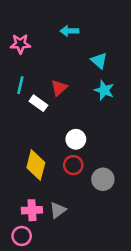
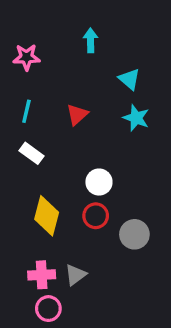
cyan arrow: (69, 31) -> (91, 40), turned 90
white rectangle: (38, 103) -> (32, 153), moved
pink circle: (22, 236) -> (48, 309), moved

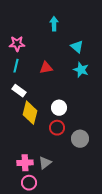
pink star: (26, 57) -> (17, 44), moved
red triangle: (77, 115) -> (46, 68), turned 32
yellow diamond: (47, 216) -> (30, 113), moved

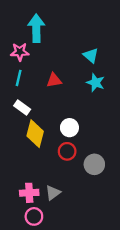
cyan arrow: (54, 24) -> (36, 28), moved, size x1.6

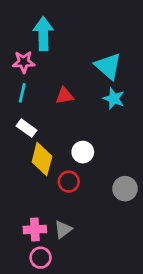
cyan triangle: (91, 55) -> (108, 66), size x1.5
red circle: (67, 151) -> (69, 182), moved
gray circle: (94, 164) -> (125, 189), moved

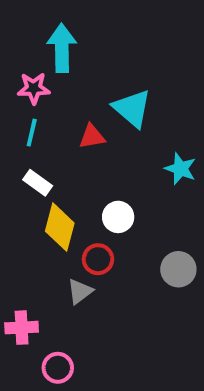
cyan triangle: (108, 66) -> (132, 108), moved
cyan star: (114, 99) -> (180, 169), moved
pink cross: (35, 229) -> (22, 328), moved
gray triangle: (63, 229) -> (80, 291), moved

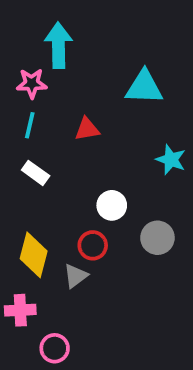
cyan triangle: (132, 108) -> (144, 87), moved, turned -39
yellow diamond: (60, 227) -> (34, 255), moved
gray circle: (178, 269) -> (157, 238), moved

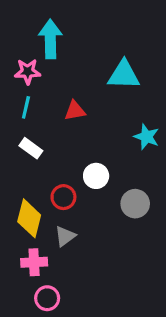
red circle: (93, 245) -> (63, 197), moved
pink cross: (20, 310) -> (34, 262), moved

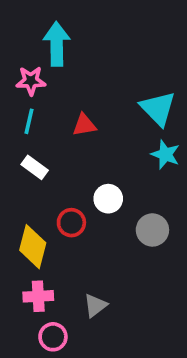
cyan triangle: (124, 75) -> (158, 108), moved, turned 44
gray triangle: (65, 236) -> (95, 306), moved

